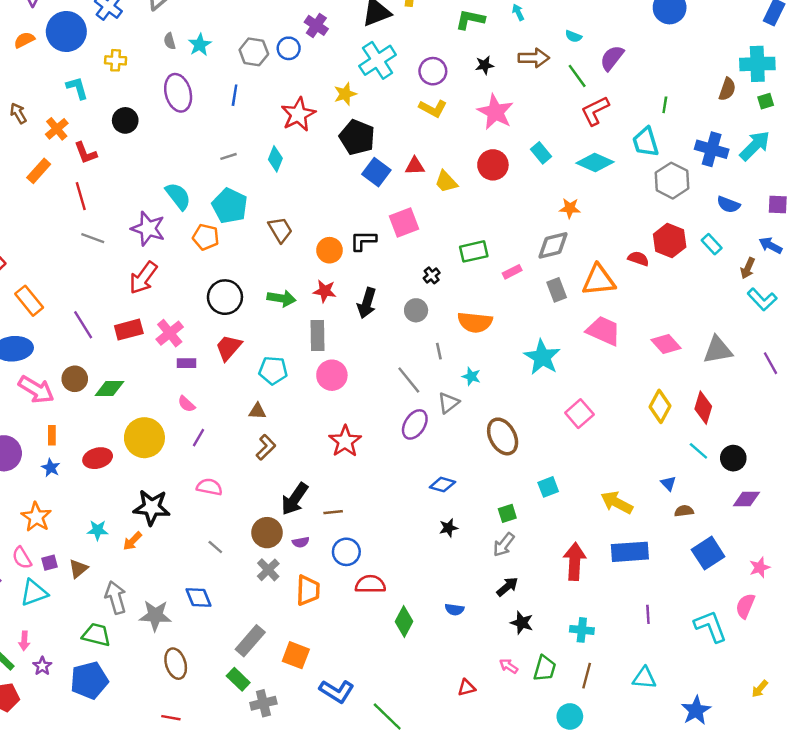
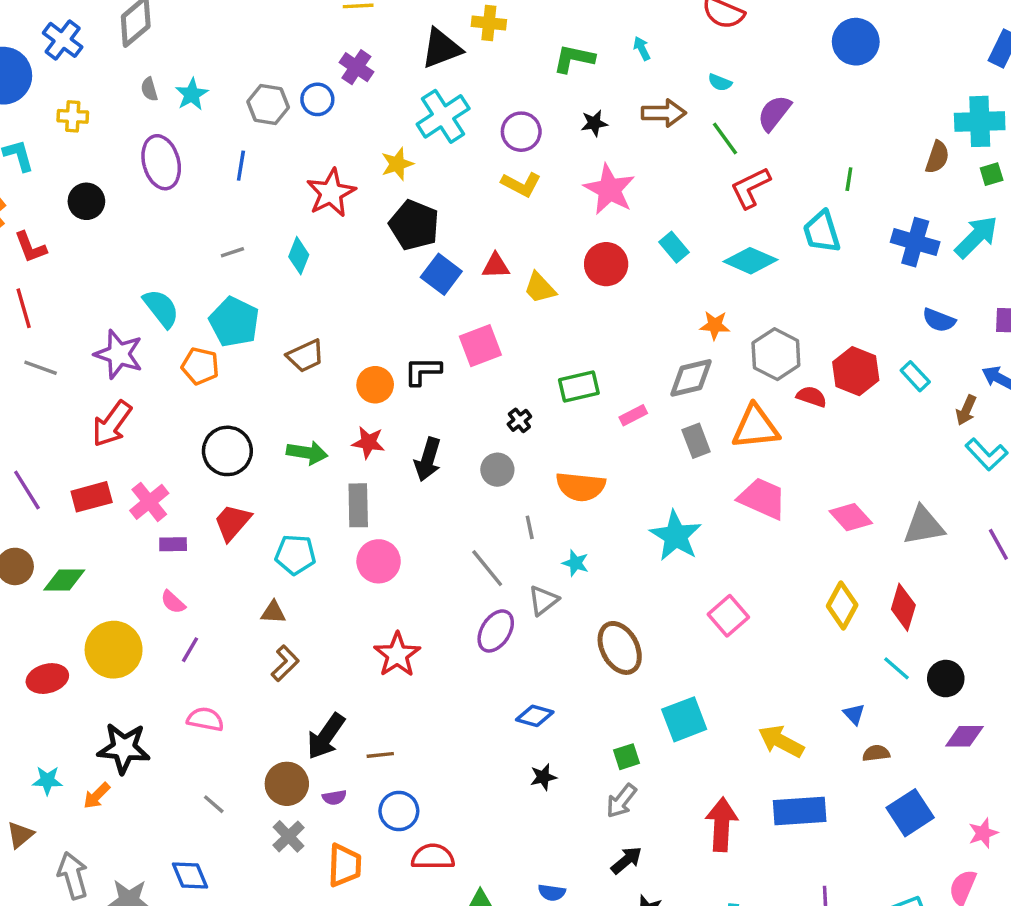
gray hexagon: (672, 181) -> (776, 354), moved
brown trapezoid: (280, 230) -> (305, 356), turned 96
cyan square: (548, 487) -> (684, 719), size x1.5

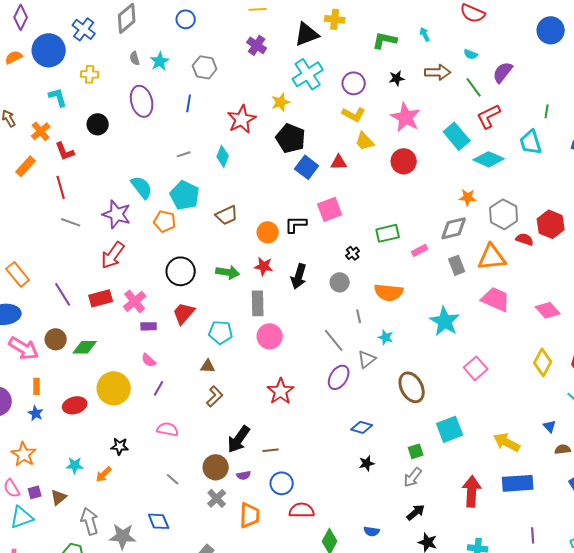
blue circle: (317, 99) -> (186, 19), moved
cyan rectangle: (674, 247) -> (457, 136), moved, size x1.5
yellow trapezoid: (540, 288) -> (365, 141), moved
black star: (124, 748) -> (120, 446), size x0.6

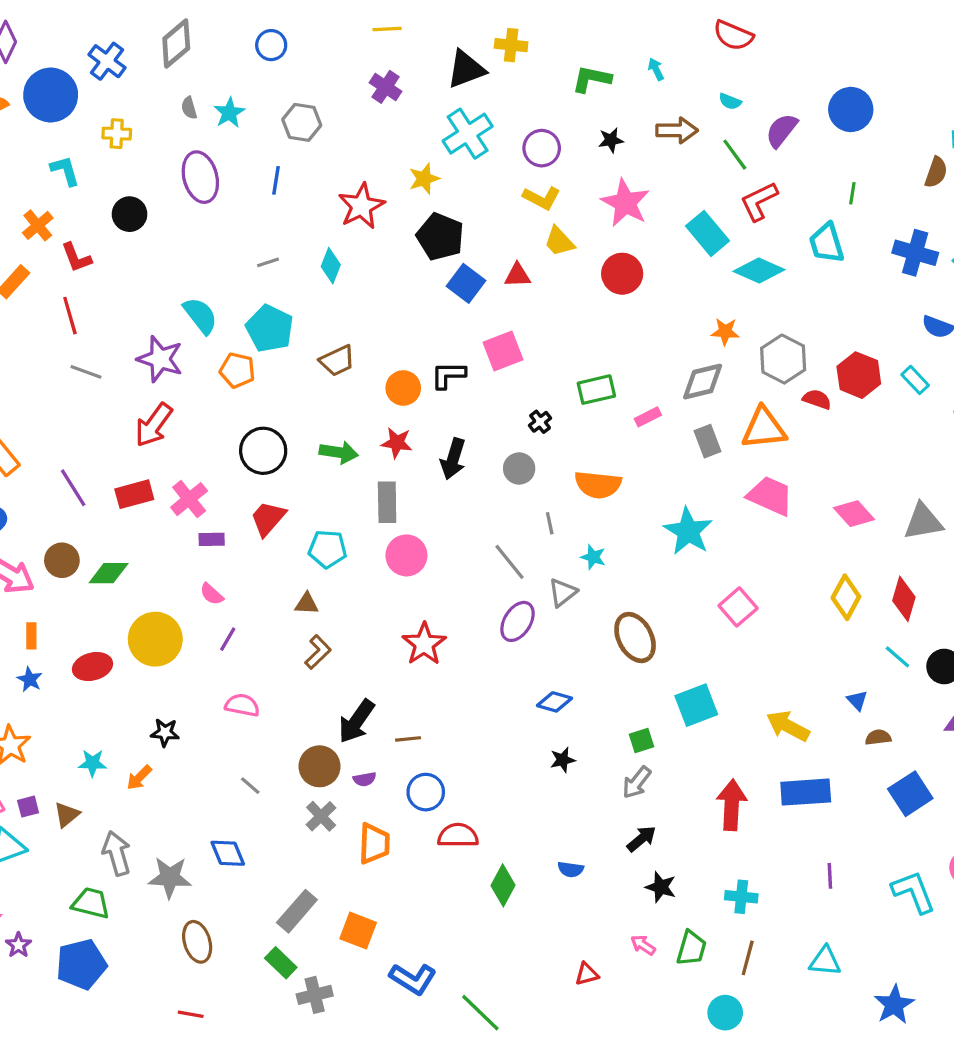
blue circle: (551, 30) -> (851, 109), moved

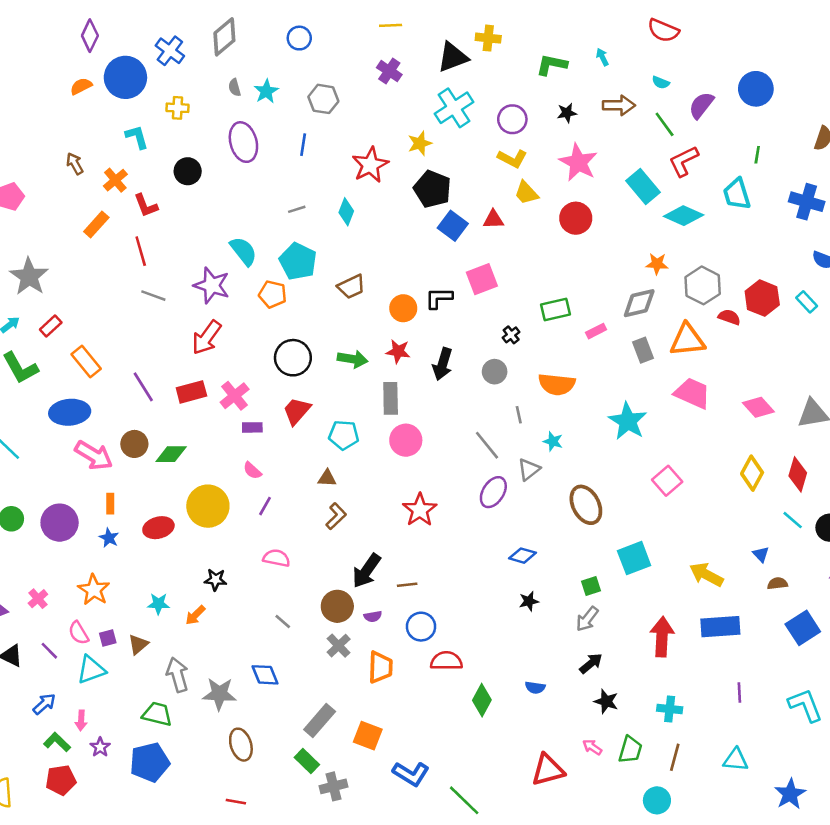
red triangle: (587, 974) -> (548, 770), size x1.8

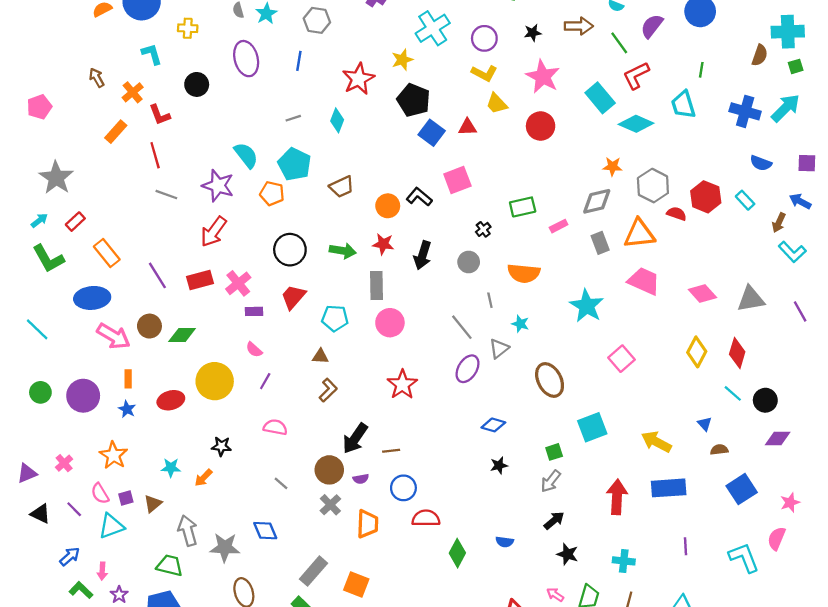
black L-shape: (439, 298) -> (419, 197), turned 40

